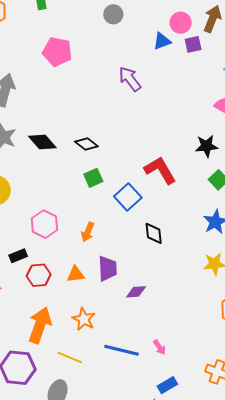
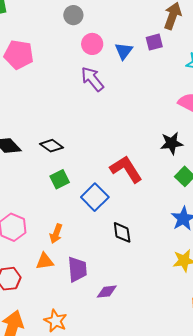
pink circle: (181, 23) -> (92, 44), moved
blue triangle: (162, 41) -> (124, 51), moved, turned -30
orange triangle: (76, 274) -> (45, 261), moved

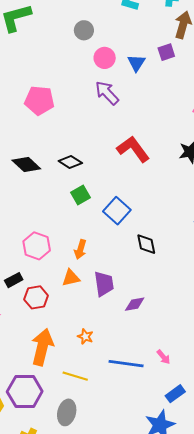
pink pentagon: (19, 55) -> (39, 100), moved
red L-shape: (126, 169) -> (133, 149), moved
orange star: (56, 321) -> (85, 337), size x0.7

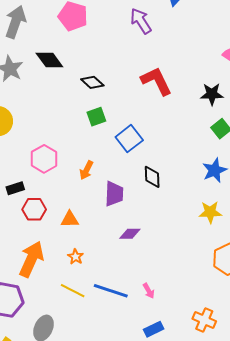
black diamond: (26, 165) -> (49, 60), moved
orange triangle: (71, 278) -> (70, 219), moved
purple trapezoid: (104, 284) -> (114, 194), moved
yellow line: (75, 376) -> (73, 291), moved

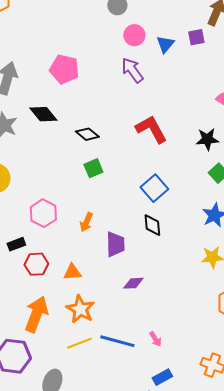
blue square: (129, 139) -> (154, 188), moved
orange star: (76, 257) -> (80, 309), size x1.8
yellow line: (73, 291) -> (79, 343), turned -45

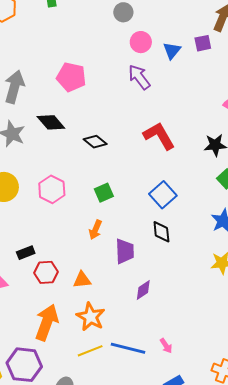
green square: (93, 168) -> (104, 193), moved
pink hexagon: (43, 213) -> (52, 189), moved
purple diamond: (133, 283) -> (143, 290), turned -30

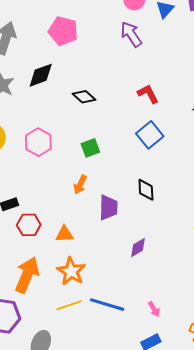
black diamond: (51, 122) -> (41, 75), turned -72
red L-shape: (159, 136) -> (148, 94), size x0.7
blue square: (163, 195) -> (150, 135), moved
purple diamond: (143, 290) -> (138, 248), moved
pink arrow: (166, 346) -> (154, 309), moved

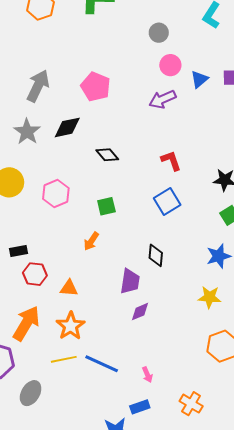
purple arrow: (131, 34) -> (162, 99), turned -88
purple trapezoid: (108, 208) -> (130, 281), moved

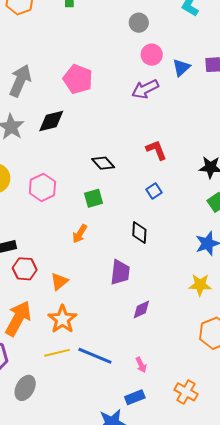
black diamond: (107, 155) -> (103, 163), moved
blue square: (167, 202) -> (154, 191), size x0.6
black diamond: (156, 255) -> (139, 233), moved
orange triangle: (69, 288) -> (59, 281), turned -42
purple diamond: (140, 312) -> (141, 309), moved

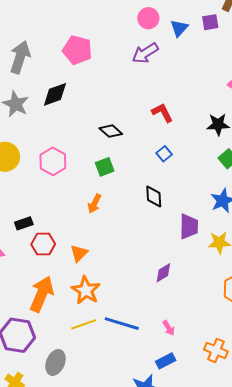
purple trapezoid: (120, 272) -> (189, 227), moved

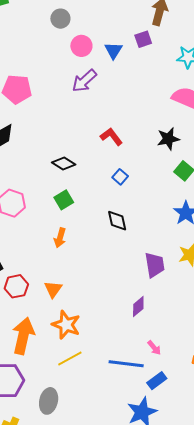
purple trapezoid: (189, 227) -> (155, 265), moved
purple diamond: (163, 273) -> (138, 307), moved
blue line: (122, 324) -> (126, 364), moved

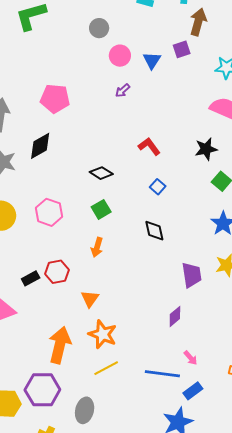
purple arrow: (84, 81) -> (123, 91), size x0.6
red hexagon: (16, 286) -> (57, 272), moved

